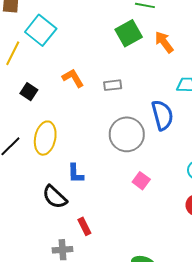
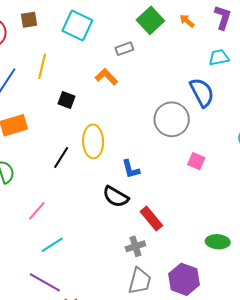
cyan square: (41, 30) -> (77, 25), moved
orange arrow: (164, 42) -> (187, 21), size x0.7
gray rectangle: (113, 85) -> (124, 49), moved
red rectangle: (84, 226) -> (151, 219), size x1.4

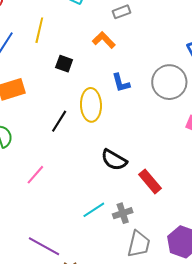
blue L-shape: (131, 169) -> (121, 83), moved
cyan line: (52, 245) -> (94, 210), moved
gray cross: (135, 246) -> (123, 213), moved

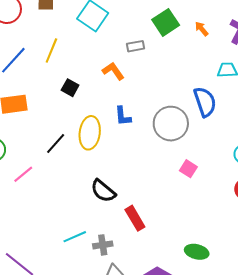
pink line: (35, 175) -> (23, 174), moved

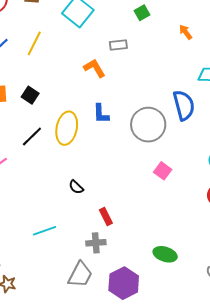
green square: (166, 22) -> (142, 13), moved, size x0.6
black square: (70, 88) -> (30, 95), moved
black semicircle: (103, 191) -> (76, 187), size x0.6
red rectangle: (135, 218) -> (106, 217), size x0.7
gray cross: (103, 245) -> (96, 243), moved

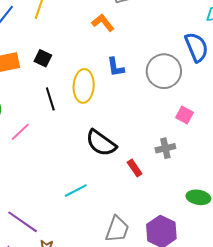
black line: (32, 136) -> (50, 99), turned -55
black semicircle: (76, 187) -> (101, 143), size x2.0
gray cross: (96, 243) -> (165, 148), moved

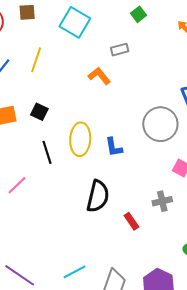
blue L-shape: (116, 67) -> (114, 147), moved
black semicircle: (101, 143) -> (98, 196), turned -112
cyan line: (76, 191) -> (75, 272), moved

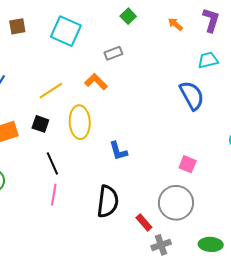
yellow line: (36, 60) -> (51, 91), moved, turned 45
gray circle: (160, 124) -> (176, 203), moved
yellow ellipse: (80, 139) -> (80, 122), moved
pink line: (17, 185) -> (54, 195), moved, turned -30
gray cross: (162, 201) -> (161, 245), moved

